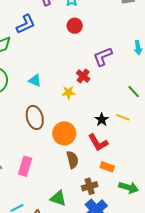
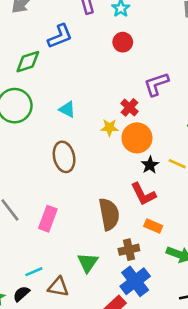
orange circle: (64, 133) -> (137, 138), moved
brown semicircle: (72, 160) -> (109, 214), size x1.4
green triangle: (58, 198) -> (88, 263), turned 42

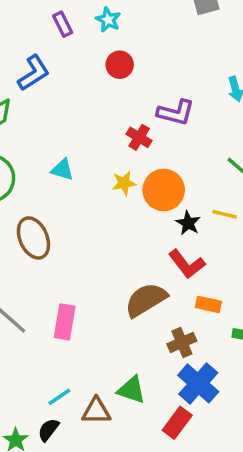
purple L-shape: (156, 84) -> (176, 113), turned -136
red cross: (129, 107) -> (139, 137), moved
brown ellipse: (64, 157) -> (33, 238), moved
brown semicircle: (109, 214) -> (146, 300), turned -100
green triangle: (88, 263) -> (131, 390), moved, turned -35

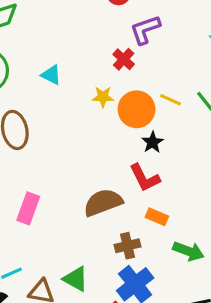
purple L-shape: (176, 113) -> (145, 30), moved, turned 136
yellow line: (224, 214) -> (170, 100), moved

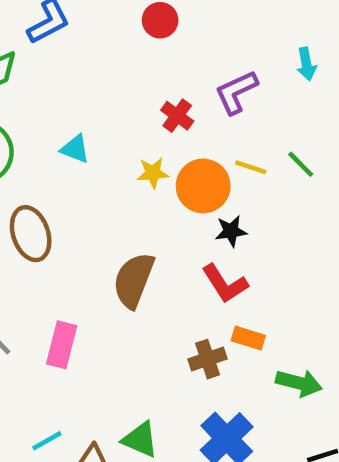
purple L-shape: (145, 30) -> (236, 92), moved
black star: (152, 142) -> (231, 231), turned 30
brown semicircle: (103, 202) -> (134, 280), moved, turned -42
brown cross: (127, 246) -> (208, 359), moved

